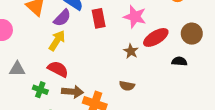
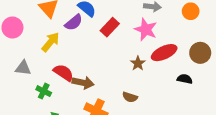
red rectangle: (99, 18) -> (110, 27), turned 48
yellow arrow: (57, 40) -> (51, 42), moved
brown arrow: (72, 92) -> (83, 83), moved

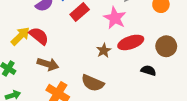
yellow arrow: (51, 42) -> (20, 36), moved
red semicircle: (63, 73) -> (39, 36), moved
brown semicircle: (130, 97) -> (93, 83), size x1.5

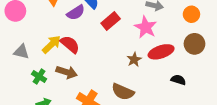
brown circle: (166, 46) -> (194, 44), moved
brown arrow: (48, 64) -> (67, 72), moved

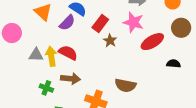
yellow arrow: (51, 44) -> (51, 56), turned -42
gray triangle: (21, 52) -> (36, 55), moved
brown star: (134, 60) -> (110, 41), moved

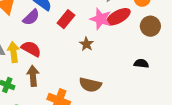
brown star: (110, 41) -> (86, 44), moved
red ellipse: (152, 42) -> (118, 17), moved
brown arrow: (71, 79) -> (33, 76), turned -102

